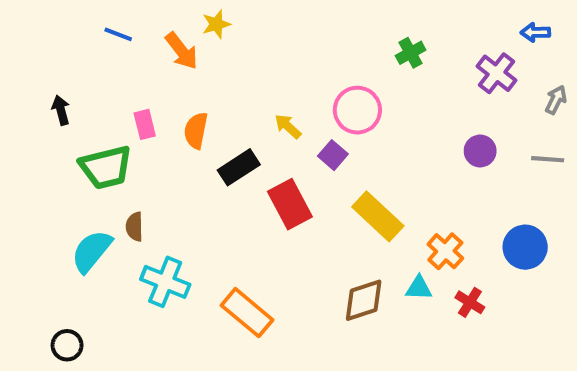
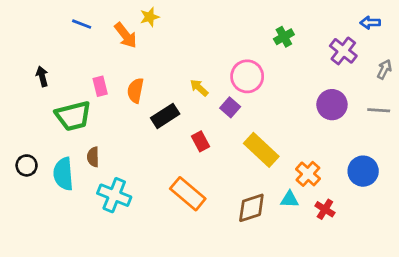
purple circle: (480, 151) -> (332, 105), size x1.4
red rectangle: (290, 204) -> (200, 141), size x0.6
cyan semicircle: (92, 251) -> (63, 174), turned -44
orange rectangle: (247, 313) -> (188, 194), moved
black circle: (67, 345) -> (27, 165), moved

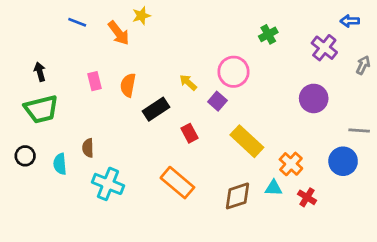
gray line: (379, 110) -> (359, 131), moved
green trapezoid: (73, 116) -> (41, 109), moved
cyan semicircle: (63, 174) -> (60, 164), size x0.7

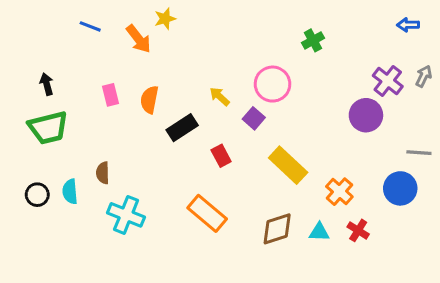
purple cross: (324, 48) -> (388, 81), moved
black circle: (25, 156) -> (37, 195), moved
cyan triangle: (274, 188) -> (319, 232), moved

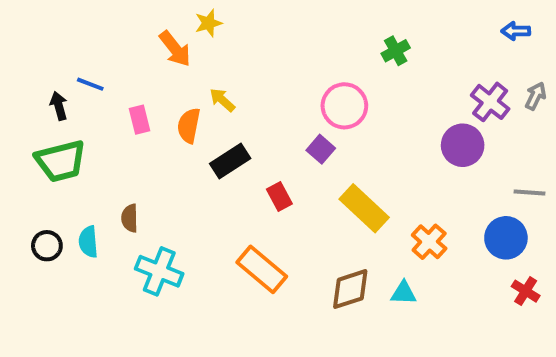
blue line: (90, 26) -> (90, 84), moved
yellow arrow: (220, 97) -> (222, 100), moved
red cross: (358, 230) -> (526, 291), moved

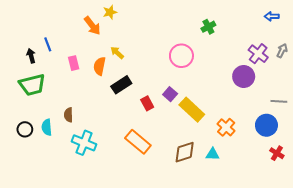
blue line: (90, 84) -> (48, 44), turned 48
purple square: (321, 149) -> (170, 94), moved

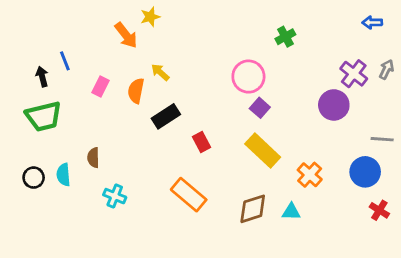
pink rectangle: (74, 63) -> (100, 86), turned 40
purple square: (170, 94) -> (260, 108), moved
cyan cross: (84, 143) -> (115, 196), size x0.7

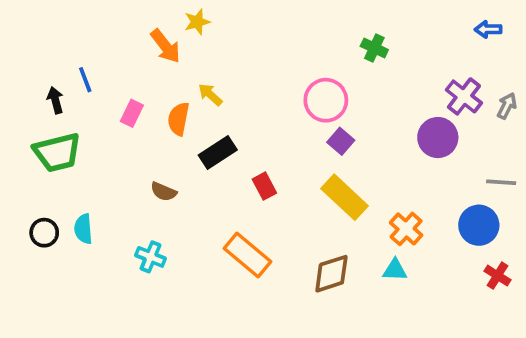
green cross: (285, 37) -> (374, 48), turned -36
gray arrow: (386, 69) -> (507, 106), moved
brown semicircle: (93, 158) -> (164, 192), moved, turned -66
cyan triangle: (291, 212) -> (395, 270), moved

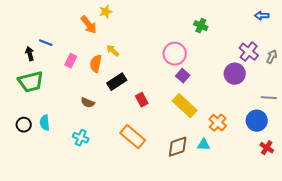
blue line: (85, 80) -> (46, 43), turned -48
cyan triangle: (395, 270) -> (204, 145), moved

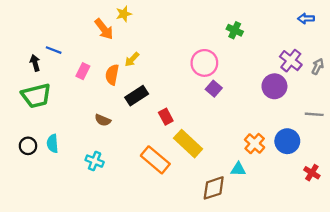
yellow arrow: (113, 51) -> (132, 59), turned -88
yellow rectangle: (185, 106) -> (188, 144), moved
blue circle: (257, 121) -> (287, 141), moved
brown diamond: (178, 147) -> (214, 188), moved

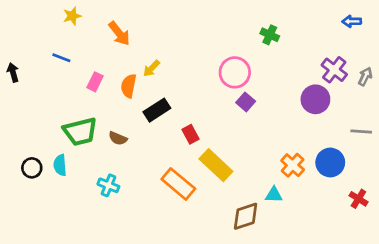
yellow star: (124, 14) -> (72, 16), moved
black arrow: (35, 63) -> (13, 72), moved
green trapezoid: (36, 96) -> (80, 132), moved

